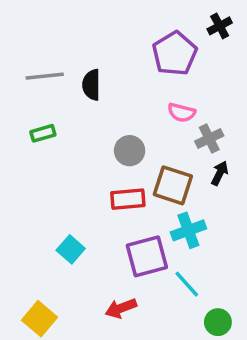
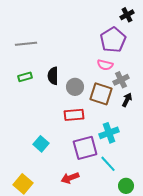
purple pentagon: (175, 54) -> (113, 40), moved
black semicircle: (91, 85) -> (53, 76), moved
brown square: (173, 185) -> (101, 94), moved

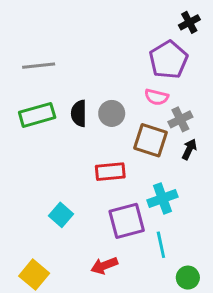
green rectangle: (25, 77) -> (37, 115), size x1.6
gray circle: (75, 87) -> (112, 113), moved
cyan line: (108, 164) -> (161, 245), turned 30

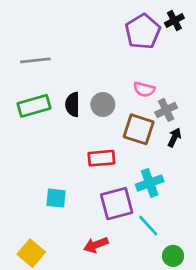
purple pentagon: (168, 60) -> (143, 32), moved
cyan square: (61, 215) -> (56, 198), turned -35
cyan line: (161, 245) -> (148, 226), turned -30

